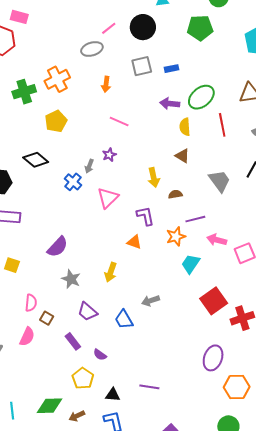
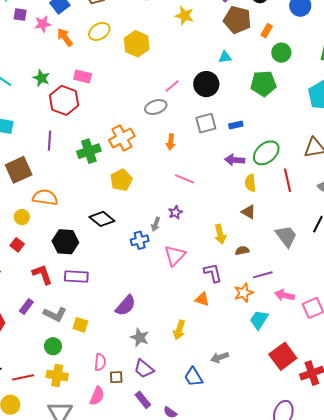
blue cross: (73, 182) -> (140, 240), turned 36
purple trapezoid: (87, 312) -> (144, 369), moved
brown square: (47, 318) -> (116, 377), turned -32

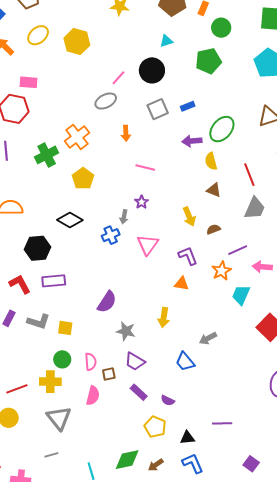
red line: (288, 180) -> (249, 175), moved
gray trapezoid: (286, 236) -> (255, 208), turned 70
green circle: (53, 346) -> (62, 359), moved

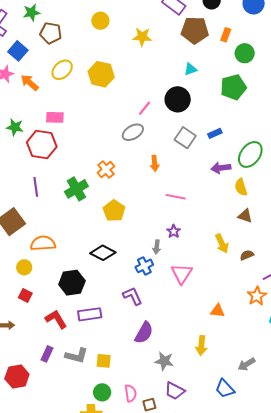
gray square: (158, 109) -> (185, 138), turned -30
orange cross: (77, 137) -> (106, 169), size x0.7
purple L-shape: (188, 256) -> (132, 296), moved

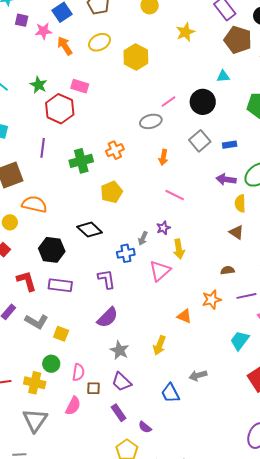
yellow star: (142, 37) -> (185, 32), turned 30
yellow arrow: (222, 244) -> (179, 249), moved
orange star: (257, 296) -> (212, 300), moved

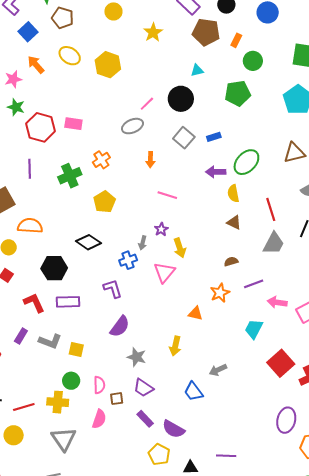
pink star: (43, 31) -> (13, 79), moved
yellow ellipse: (99, 42) -> (70, 56), turned 70
pink rectangle: (80, 86) -> (73, 124), moved
purple semicircle: (145, 427) -> (173, 429), size x1.6

